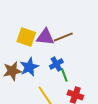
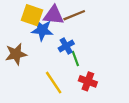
blue star: (29, 67) -> (42, 30), moved, turned 30

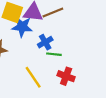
green line: (75, 59) -> (54, 54), turned -64

